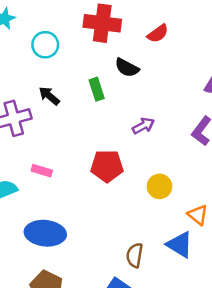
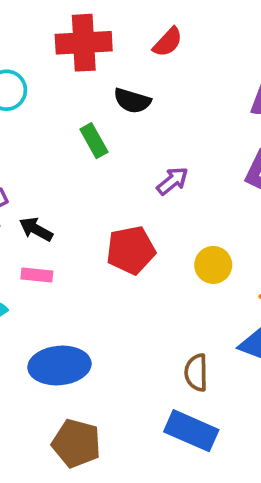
black arrow: (49, 96) -> (36, 229), moved

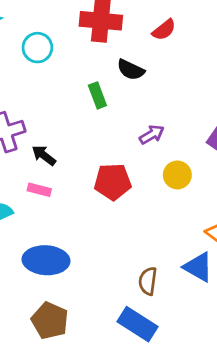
yellow circle: (213, 265) -> (177, 175), moved

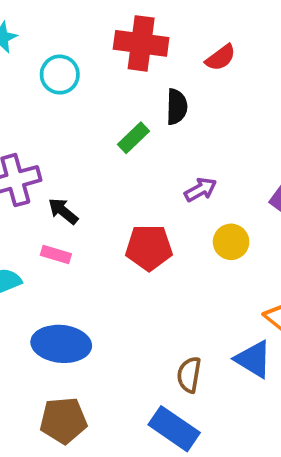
black semicircle: (131, 70) -> (177, 107), turned -116
green rectangle: (97, 95) -> (134, 138), turned 65
brown pentagon: (50, 321) -> (63, 420), turned -30

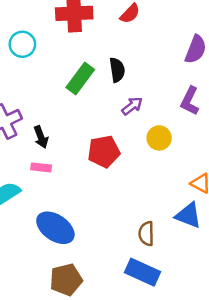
black semicircle: (177, 107) -> (117, 70), moved
green rectangle: (134, 138) -> (80, 79), size x1.4
black arrow: (63, 211) -> (41, 137), turned -140
blue ellipse: (61, 344) -> (55, 228), turned 39

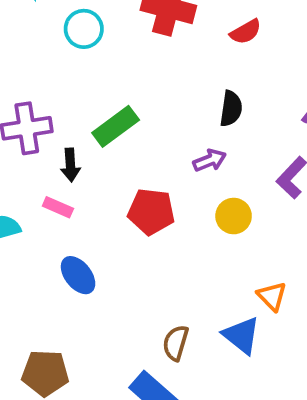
black semicircle: (117, 70) -> (231, 109), moved
green rectangle: (80, 79) -> (116, 126), moved
blue ellipse: (55, 228) -> (78, 275), moved, size x0.7

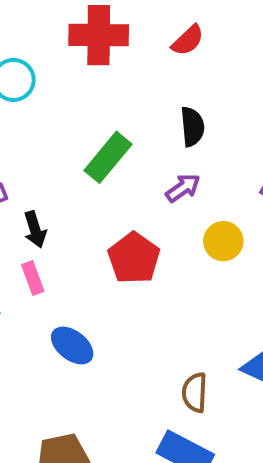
green rectangle: (116, 126) -> (108, 157), moved
pink rectangle: (58, 207) -> (33, 278), turned 60
red pentagon: (151, 212) -> (134, 258), turned -30

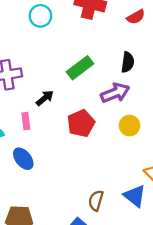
purple arrow: (183, 188) -> (115, 93), size x1.5
black arrow: (35, 229) -> (45, 98), moved, turned -126
blue ellipse: (72, 345) -> (23, 159), moved

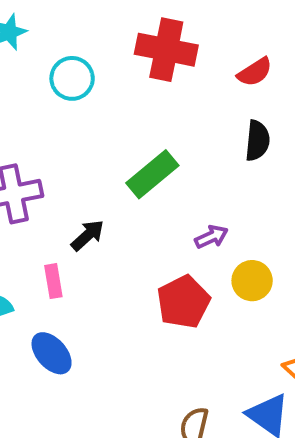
black semicircle: (128, 62) -> (257, 141), moved
purple arrow: (115, 93) -> (211, 237), moved, size x0.6
red pentagon: (81, 123) -> (183, 302), moved

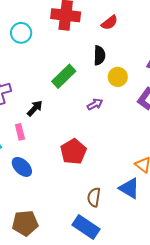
black semicircle: (257, 141) -> (99, 55), moved
yellow circle: (252, 281) -> (118, 77), moved
red pentagon: (183, 302) -> (73, 152), moved

